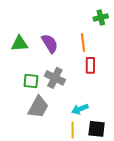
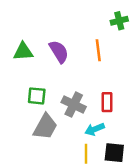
red rectangle: (90, 65) -> (107, 102), moved
gray cross: (55, 78) -> (74, 105), moved

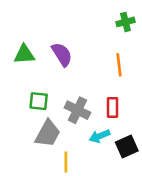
orange line: (98, 50) -> (119, 65), moved
black square: (114, 153) -> (127, 146), moved, turned -30
yellow line: (86, 154) -> (66, 162), moved

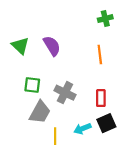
green triangle: (24, 54) -> (20, 46), turned 48
red rectangle: (113, 108) -> (101, 98), moved
cyan arrow: (100, 136) -> (82, 129), moved

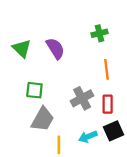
green cross: (105, 19) -> (100, 33), moved
orange line: (100, 54) -> (106, 69), moved
gray cross: (65, 93) -> (82, 98), moved, turned 36

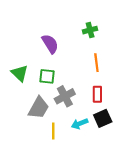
green triangle: (22, 48) -> (20, 73), moved
green square: (34, 90) -> (47, 76), moved
gray cross: (82, 98) -> (65, 96), moved

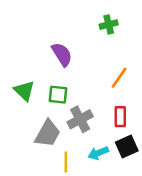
green cross: (90, 30) -> (109, 25), moved
orange line: (96, 63) -> (119, 78), turned 42

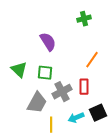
red rectangle: (120, 117) -> (84, 87), moved

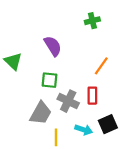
green triangle: (19, 70) -> (13, 61), moved
gray cross: (62, 92) -> (68, 101), turned -36
cyan arrow: (76, 118) -> (84, 130), turned -140

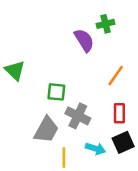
purple semicircle: (53, 46) -> (84, 40), moved
red rectangle: (92, 96) -> (119, 113), moved

